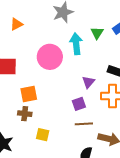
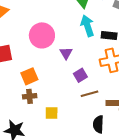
cyan arrow: (76, 44) -> (87, 26), moved
purple triangle: (88, 82) -> (66, 53), moved

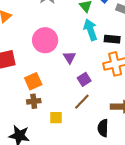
brown line: (89, 94) -> (82, 102), moved, turned -30

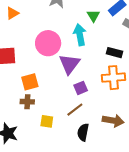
cyan arrow: (90, 30) -> (80, 35), moved
purple triangle: (69, 57) -> (69, 64), size x1.6
black semicircle: (103, 128) -> (83, 132), moved

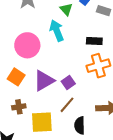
purple triangle: (69, 64) -> (44, 81), moved, turned 35
orange square: (30, 82) -> (16, 77), moved, turned -30
yellow square: (47, 121) -> (42, 122), size x1.6

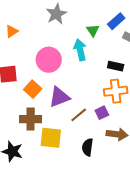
purple square: (68, 83) -> (102, 113), moved
brown line: (67, 105) -> (79, 115), moved
brown cross: (19, 107) -> (31, 119), size x1.5

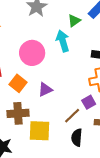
green triangle: (93, 30) -> (74, 21), turned 32
purple triangle: (59, 97) -> (45, 90), size x0.7
brown line: (79, 115) -> (72, 116), moved

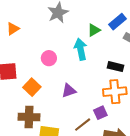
pink circle: (32, 53) -> (49, 58), size x0.6
purple triangle: (45, 90) -> (69, 91), moved

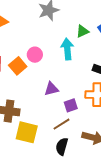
orange square: (32, 87) -> (18, 66), moved
purple square: (100, 113) -> (71, 105), moved

